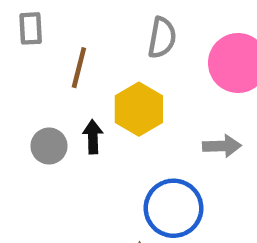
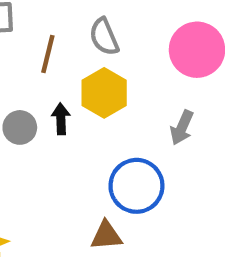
gray semicircle: (162, 38) -> (104, 37), moved, turned 147
gray arrow: (222, 146) -> (182, 127), turned 116

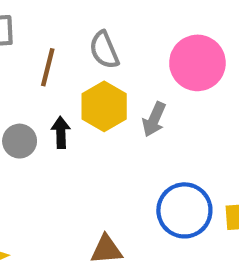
gray arrow: (182, 127) -> (154, 119), moved
blue circle: (136, 186) -> (184, 210), moved

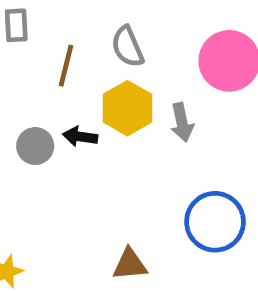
gray arrow: (154, 119) -> (182, 122), turned -36
black arrow: (61, 132) -> (80, 137), turned -80

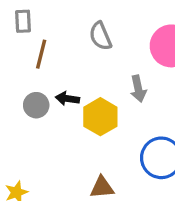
brown line: (66, 66) -> (41, 54), moved
yellow hexagon: (127, 108) -> (100, 117), moved

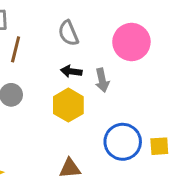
black arrow: (67, 99) -> (71, 71), moved

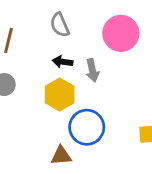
blue circle: (123, 142) -> (87, 127), moved

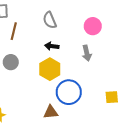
pink circle: (121, 33) -> (93, 26), size x0.7
gray arrow: (92, 70) -> (87, 53), moved

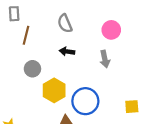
gray circle: (11, 62) -> (32, 69), moved
yellow hexagon: (50, 69) -> (54, 90), moved

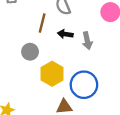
brown line: (26, 35) -> (42, 23), moved
gray arrow: (105, 59) -> (87, 41), moved

